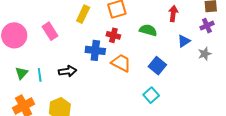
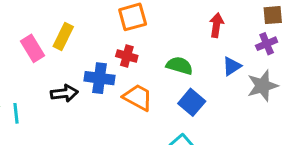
yellow rectangle: (83, 14) -> (63, 37), moved
green semicircle: (148, 30) -> (180, 66), moved
gray star: (205, 54) -> (263, 86), size x1.5
black arrow: (67, 71) -> (64, 93), moved

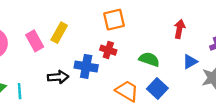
orange trapezoid: (138, 97) -> (127, 91), moved

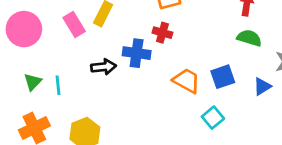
green semicircle: (149, 59) -> (249, 38), moved
blue triangle: (190, 62) -> (262, 86), moved
blue square: (157, 89) -> (223, 77), turned 30

